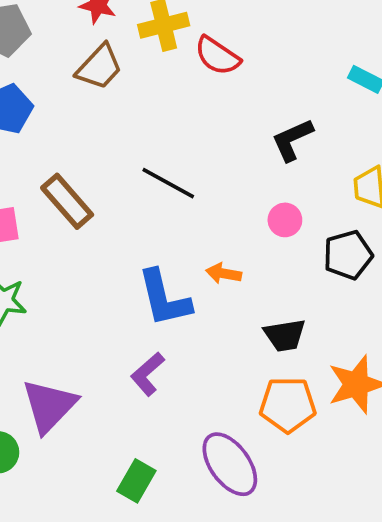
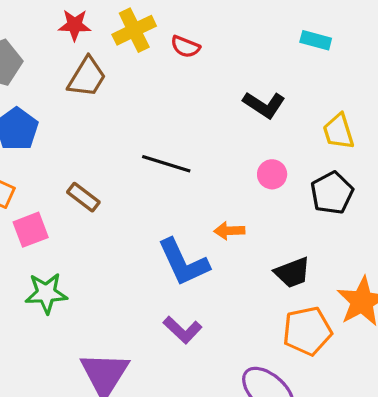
red semicircle: (217, 56) -> (185, 47), size x0.7
black L-shape: (292, 140) -> (264, 105), turned -111
brown rectangle: (67, 201) -> (83, 197), size x0.7
purple L-shape: (148, 374) -> (183, 330), turned -84

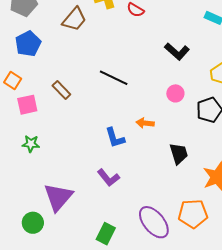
blue L-shape: (183, 262) -> (115, 138), size x0.7
black trapezoid: (292, 272) -> (179, 154), turned -95
green star: (46, 293) -> (31, 144), size x0.7
orange pentagon: (307, 331) -> (193, 214), moved

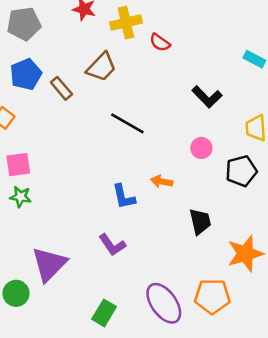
brown trapezoid: (74, 19) -> (101, 67), moved
brown rectangle: (61, 90) -> (61, 88), moved
pink square: (27, 105) -> (18, 165), moved

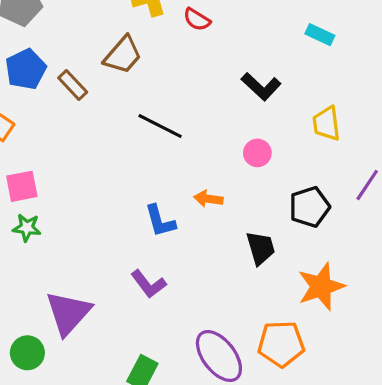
black pentagon: (241, 171) -> (309, 207), moved

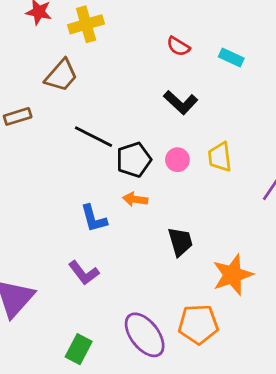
red semicircle: (197, 19) -> (178, 46), moved
brown rectangle: (73, 85) -> (18, 116), moved, turned -64
yellow trapezoid: (326, 124) -> (220, 157), moved
black pentagon: (309, 207) -> (134, 160), moved

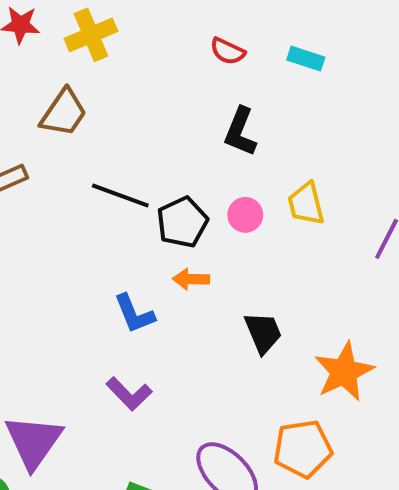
black L-shape: (181, 102) -> (240, 132), turned 76

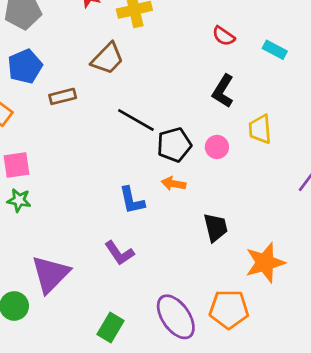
yellow trapezoid: (306, 204) -> (260, 129), moved

